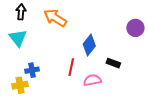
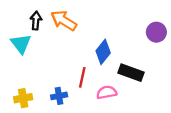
black arrow: (21, 12) -> (36, 21), moved
black rectangle: (113, 63) -> (131, 73), size x1.5
blue cross: (32, 70) -> (59, 96), moved

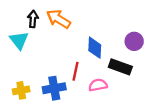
purple circle: (156, 32) -> (134, 41), moved
blue diamond: (103, 52) -> (95, 48), turned -35
blue cross: (59, 96) -> (54, 88), size x1.5

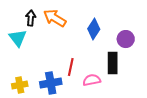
blue diamond: (95, 48) -> (94, 29), moved, turned 30
black rectangle: (120, 67) -> (113, 63), turned 70

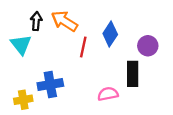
red line: (71, 67) -> (83, 47), moved
blue cross: (51, 83) -> (50, 85), moved

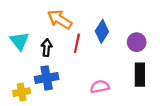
black arrow: (36, 21) -> (47, 48), moved
black rectangle: (133, 74) -> (140, 75), moved

